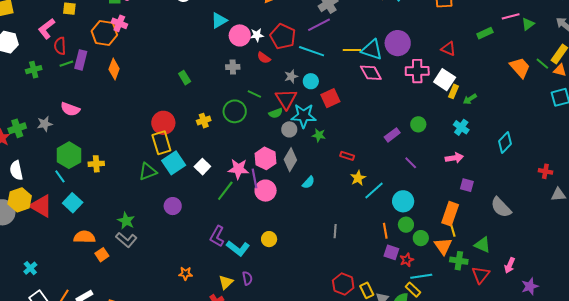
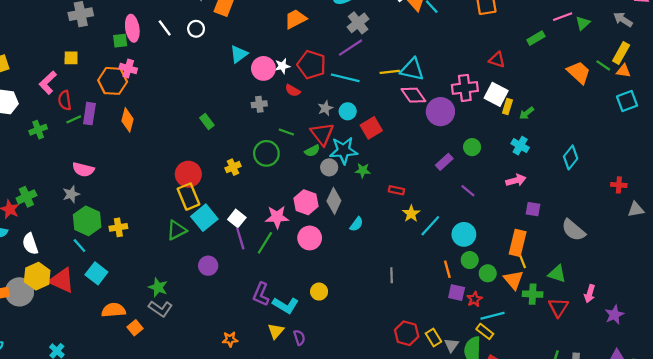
purple circle: (398, 43) -> (440, 112), moved
gray star: (45, 124) -> (71, 194), moved
purple line: (255, 178) -> (240, 239), moved
yellow triangle: (226, 282) -> (276, 331), moved

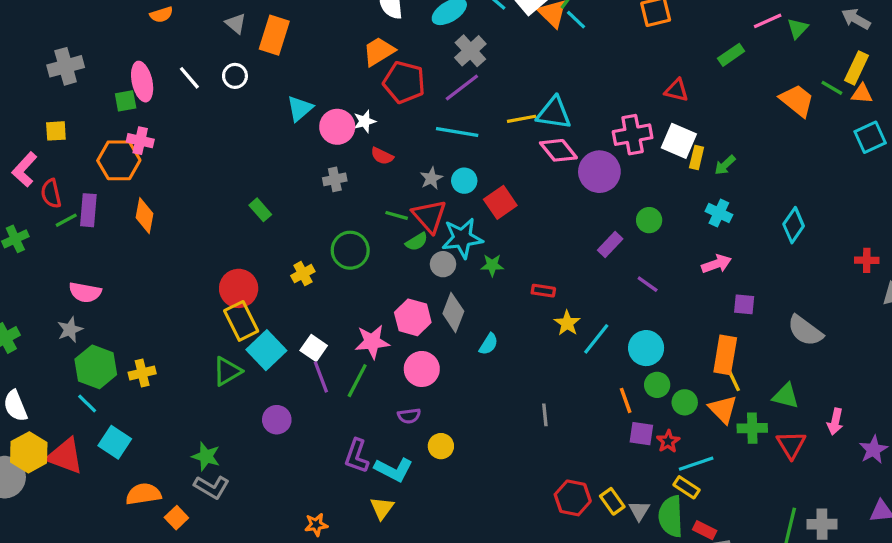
red pentagon: (311, 65) -> (404, 82), moved
green line: (286, 132) -> (397, 215), moved
purple semicircle: (299, 338) -> (409, 416), moved, turned 104

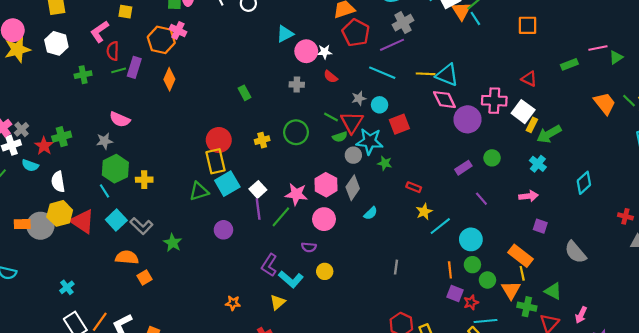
green arrow: (725, 165) -> (549, 134), size x1.6
orange rectangle: (725, 355) -> (521, 256), turned -75
gray L-shape: (212, 487) -> (141, 226), moved

